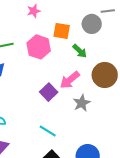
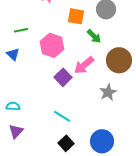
pink hexagon: (39, 47) -> (52, 45), moved
gray star: (82, 103) -> (108, 92), moved

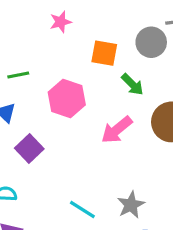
purple square: (63, 77) -> (29, 149), moved
gray star: (108, 92) -> (131, 205), moved

